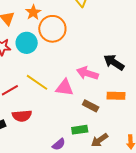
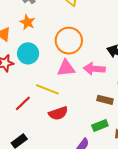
orange circle: (52, 29) -> (69, 41), moved
pink triangle: (65, 88) -> (66, 68), moved
red semicircle: (22, 116) -> (58, 113), moved

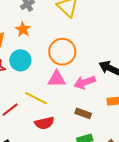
pink arrow: (94, 69) -> (85, 82), turned -30
brown rectangle: (105, 100) -> (83, 113), moved

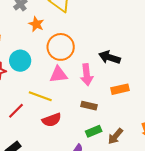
orange star: (23, 29) -> (36, 24), moved
pink arrow: (85, 82) -> (87, 75), turned -70

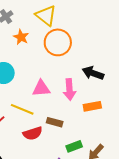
orange circle: (61, 47) -> (58, 42), moved
orange rectangle: (120, 89) -> (92, 106), moved
brown rectangle: (89, 106) -> (55, 122), moved

